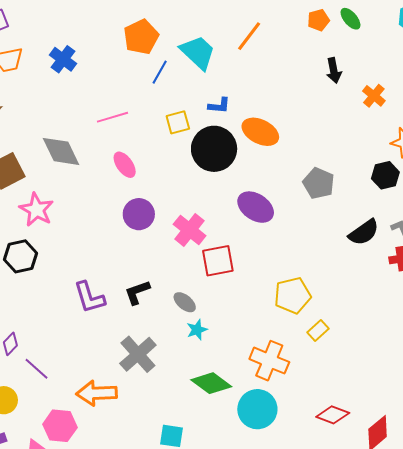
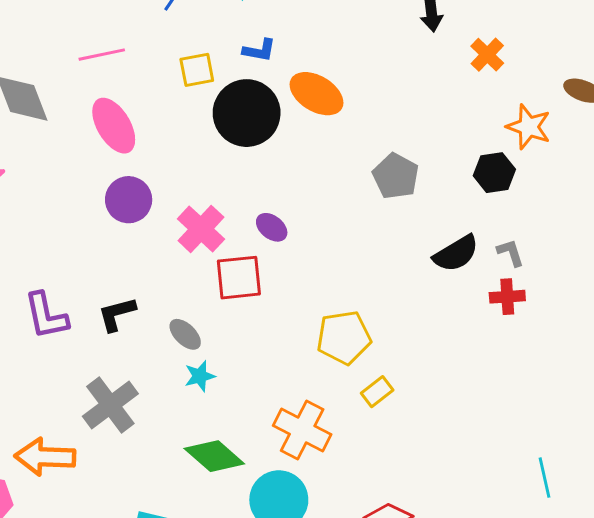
pink ellipse: (125, 165) -> (114, 126), size x1.4
purple ellipse: (256, 207) -> (272, 227), moved, size x0.6

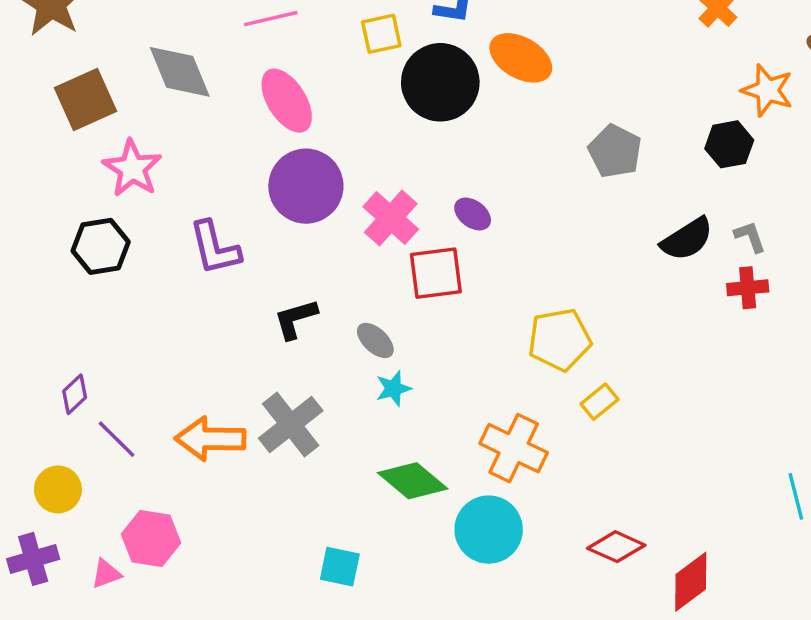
purple circle: (129, 200) -> (306, 186), size x1.4
purple L-shape: (46, 316) -> (215, 248), moved
orange arrow: (45, 457) -> (210, 439), moved

